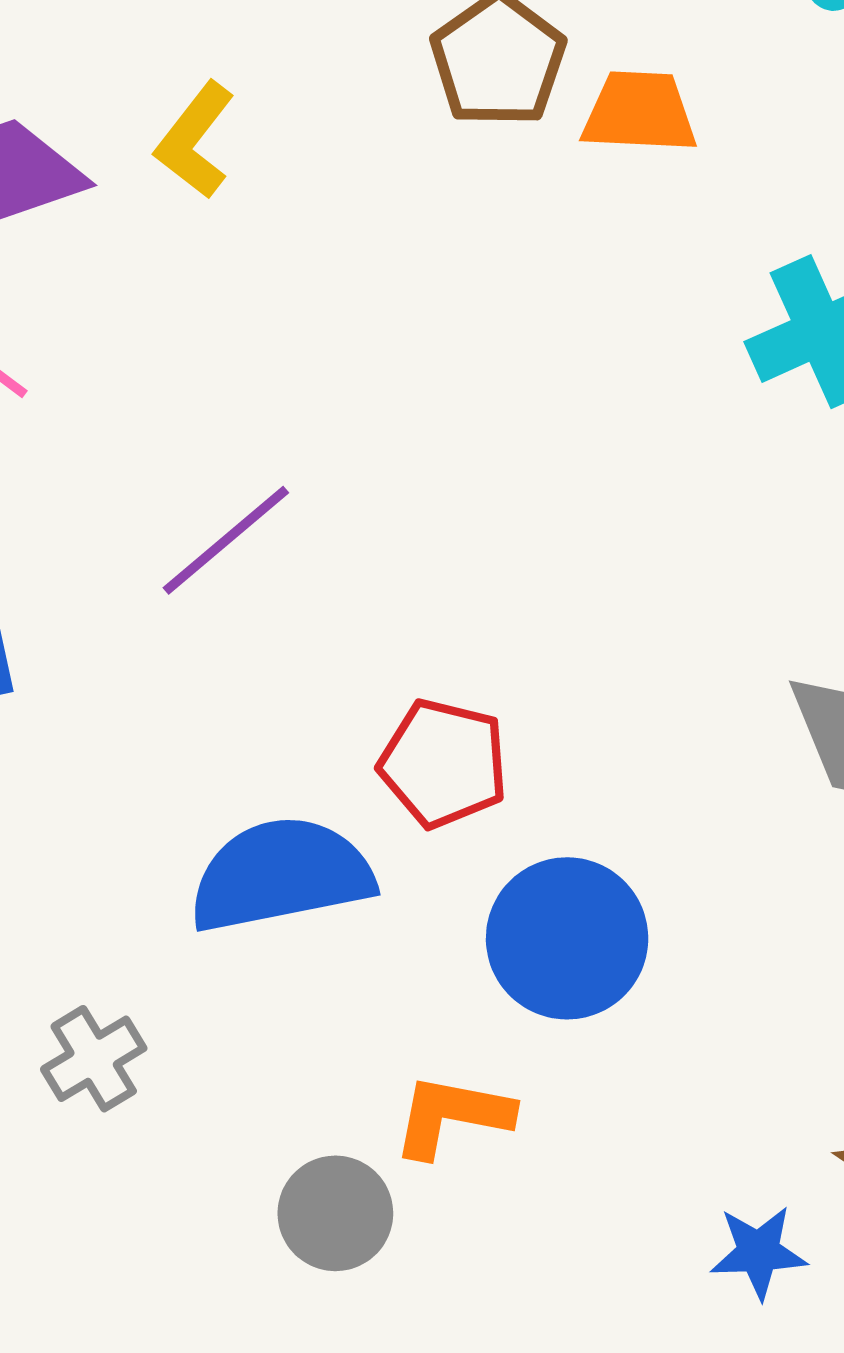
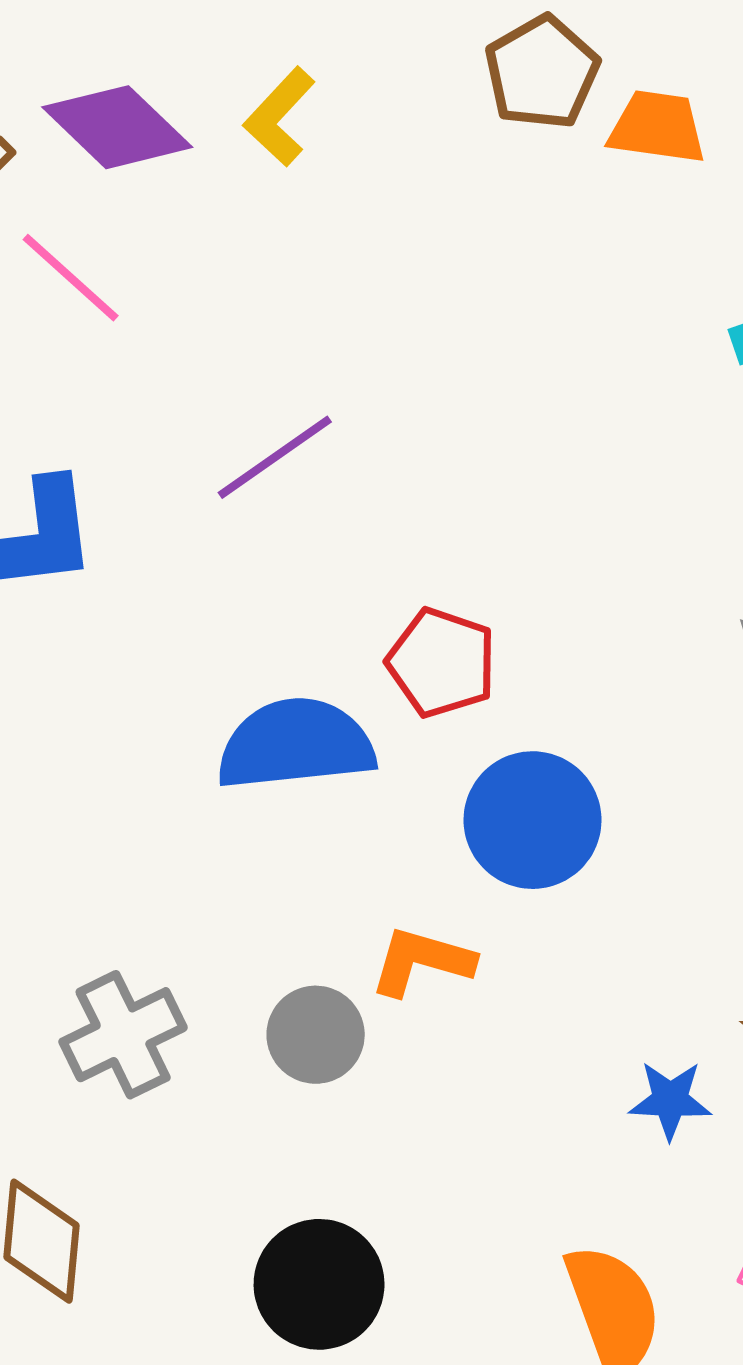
gray cross: (94, 1059) -> (123, 1035), moved, size x1.4

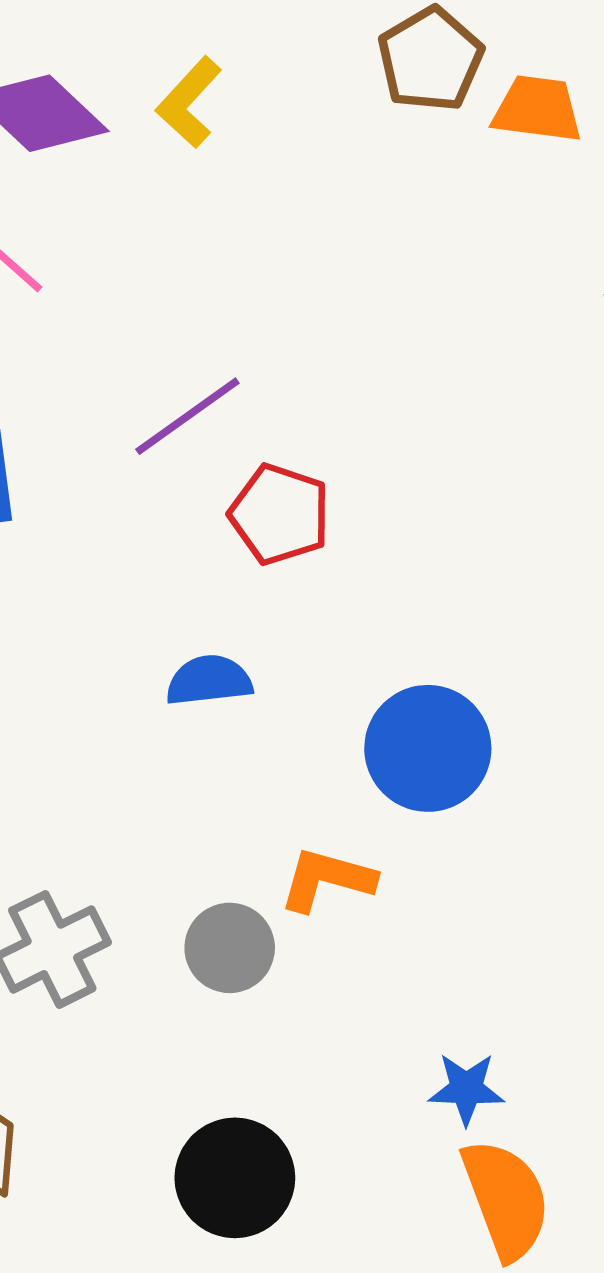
red pentagon: (442, 663) -> (280, 514), moved
blue semicircle: (296, 744) -> (209, 680), size x0.6
blue star: (670, 1100) -> (466, 1089), moved

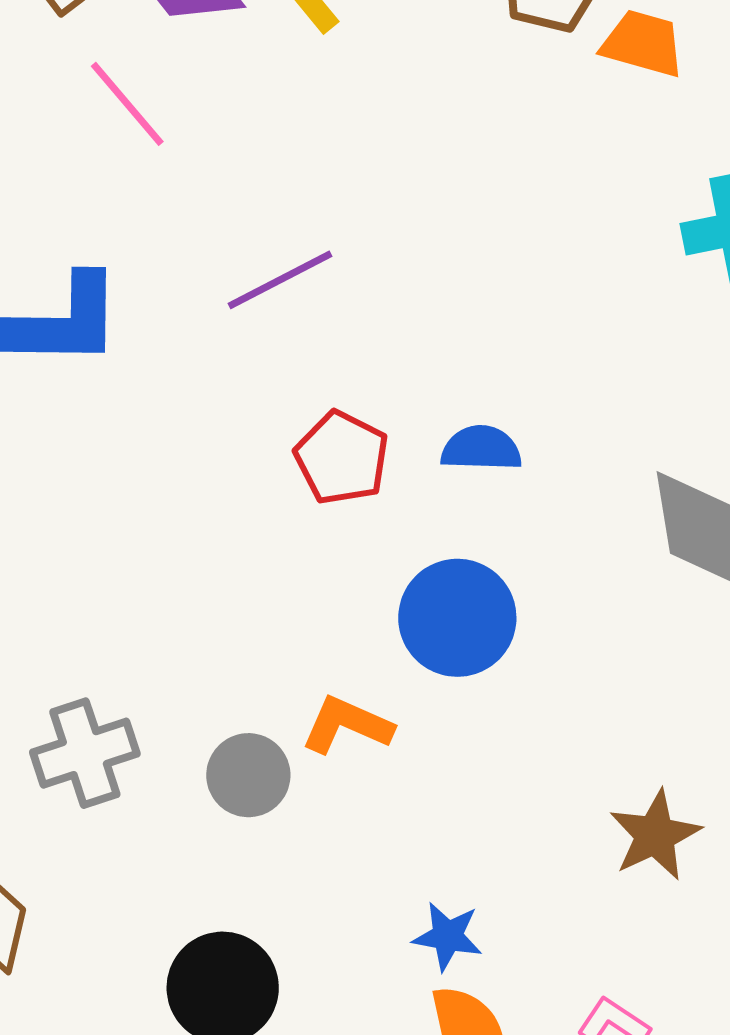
red pentagon: (280, 514) -> (342, 458), moved
blue semicircle: (209, 680) -> (481, 448), moved

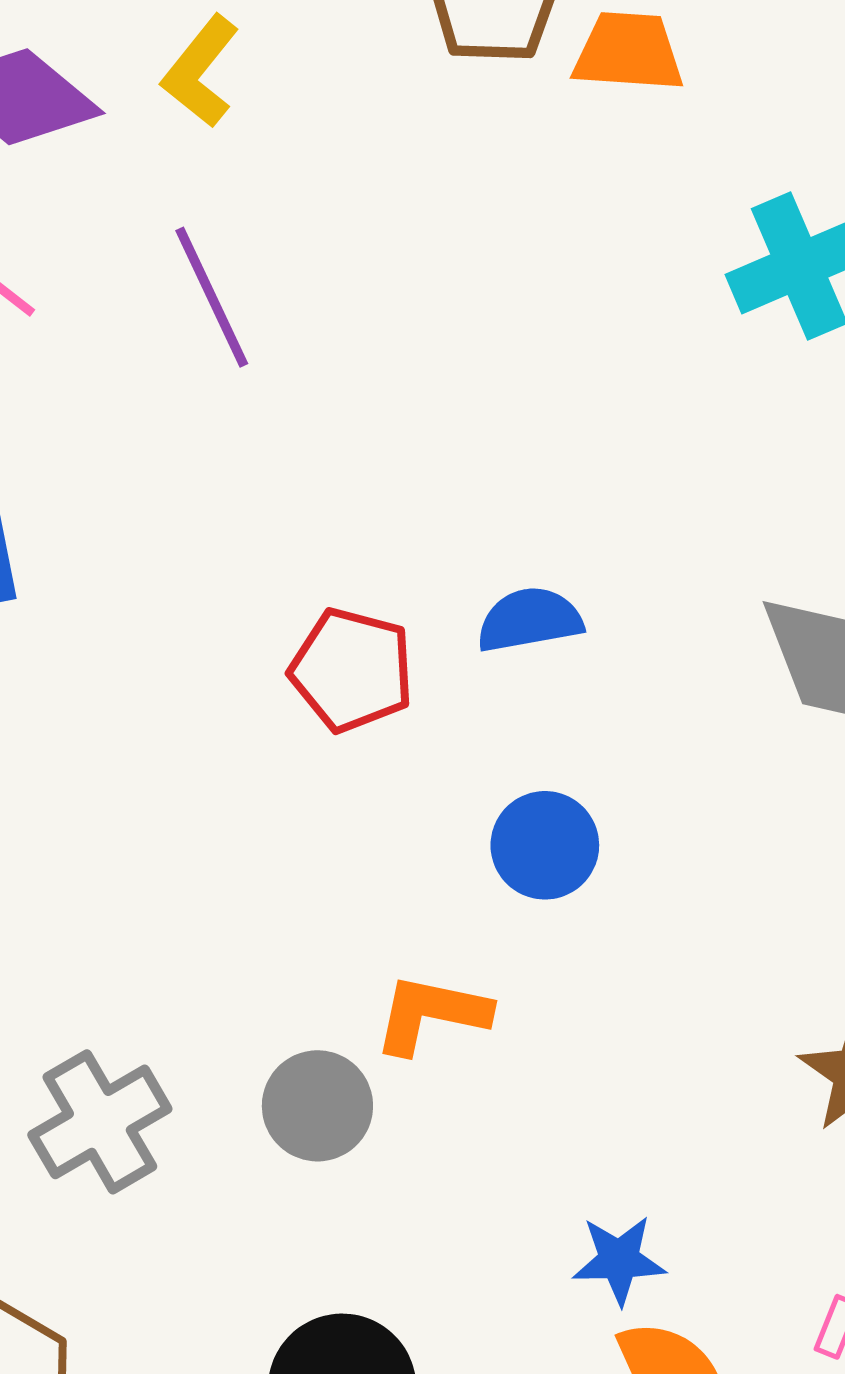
purple line: (280, 280) -> (212, 297), moved, turned -76
blue circle: (457, 618) -> (545, 845), size x0.7

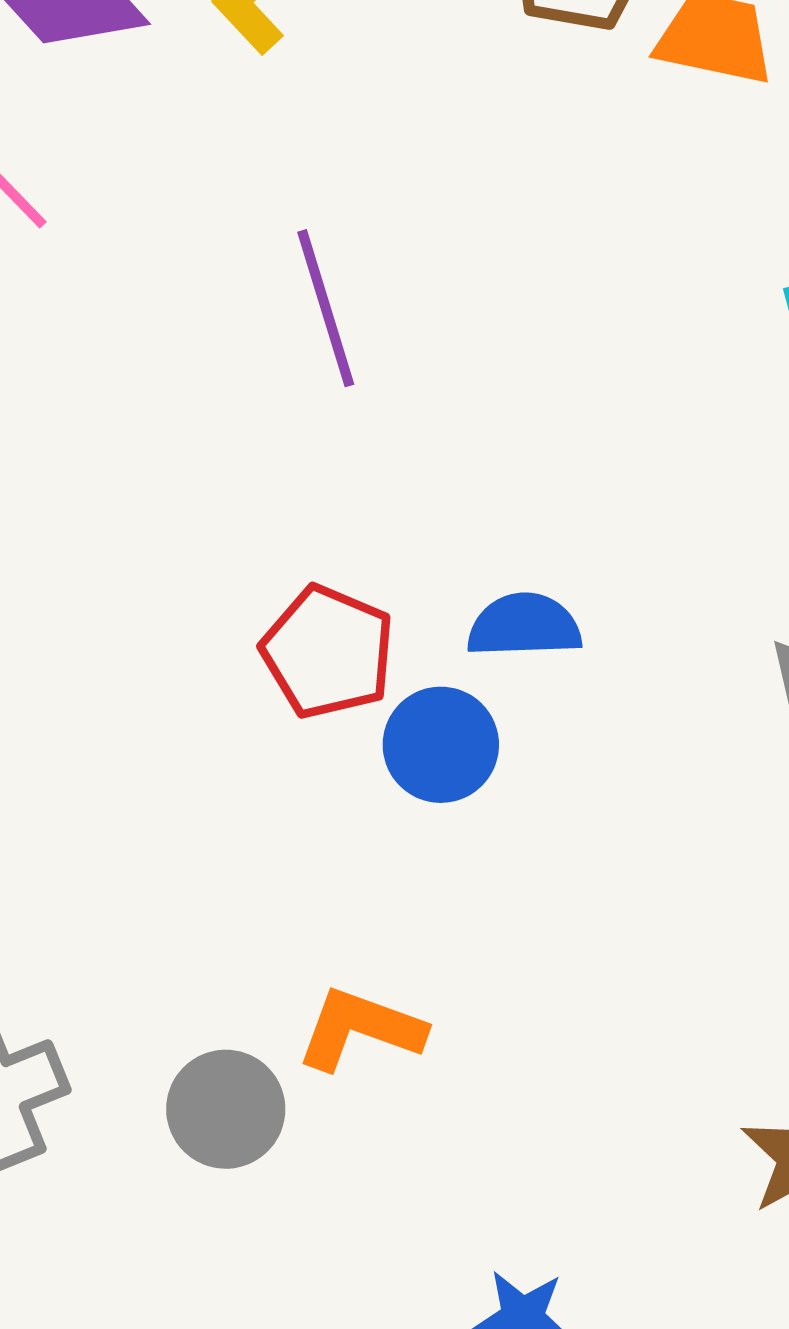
purple line: (212, 297) -> (326, 308), moved
blue circle: (545, 845) -> (441, 745), moved

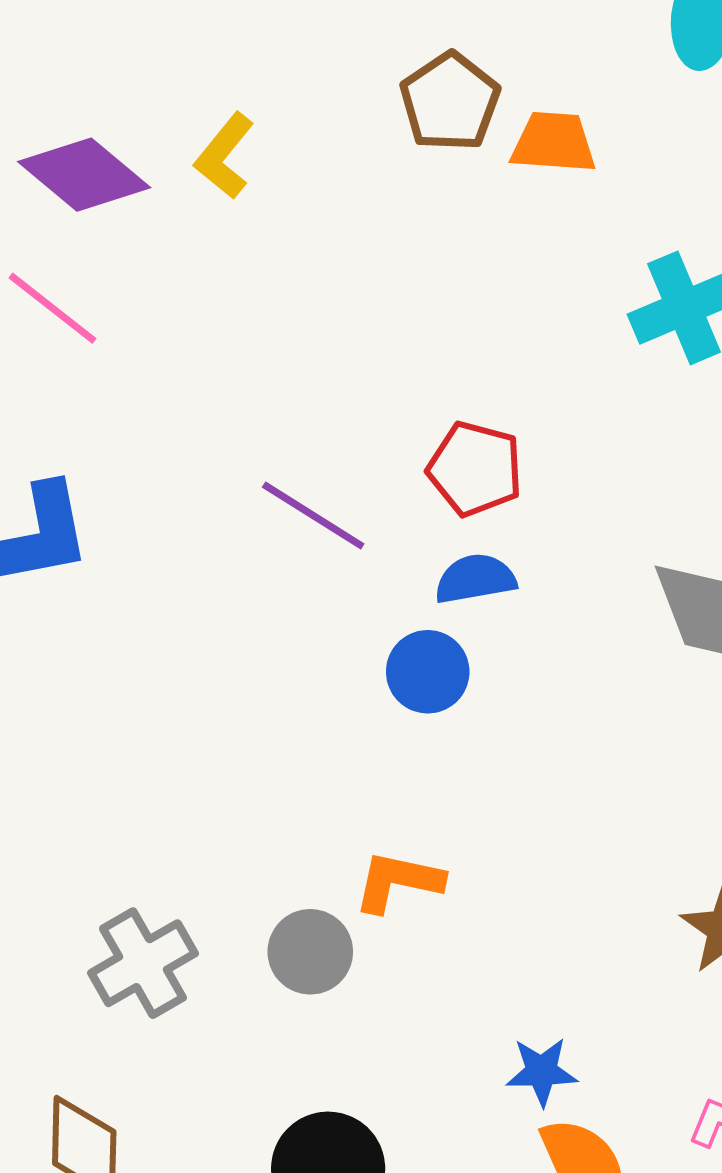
purple line: (326, 308) -> (313, 516), moved, turned -33
red pentagon: (328, 652) -> (475, 469), moved

